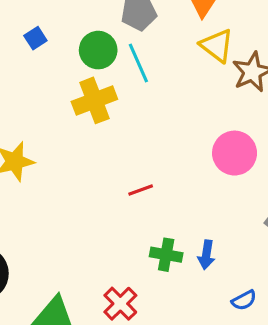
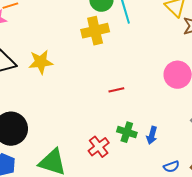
red cross: (120, 304) -> (99, 147), moved

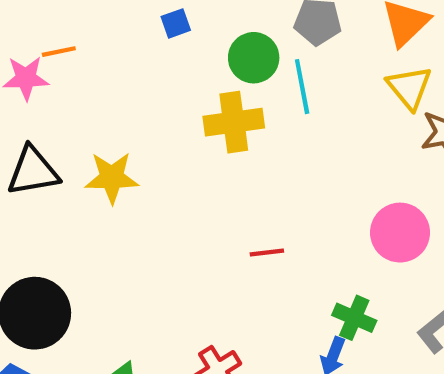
green cross: (127, 132) -> (354, 318), moved

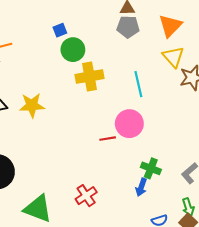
green circle: (254, 58) -> (73, 50), moved
cyan line: (302, 87) -> (138, 84), moved
pink circle: (400, 233) -> (129, 124), moved

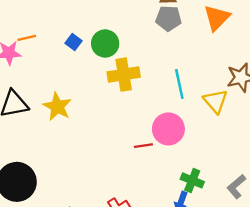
blue square: (60, 30) -> (73, 42), moved, turned -32
yellow triangle: (173, 57) -> (215, 101), moved
yellow star: (32, 105) -> (57, 106), turned 30

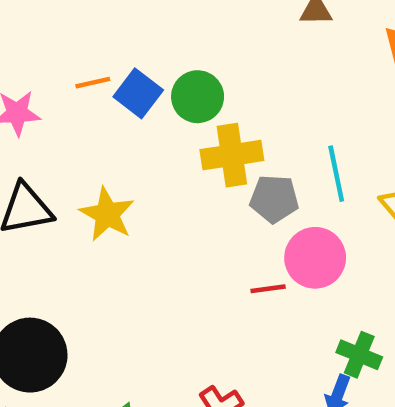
gray pentagon: (168, 18) -> (274, 199), moved
orange line: (27, 38) -> (93, 83), moved
blue square: (73, 42) -> (138, 93), size x1.5

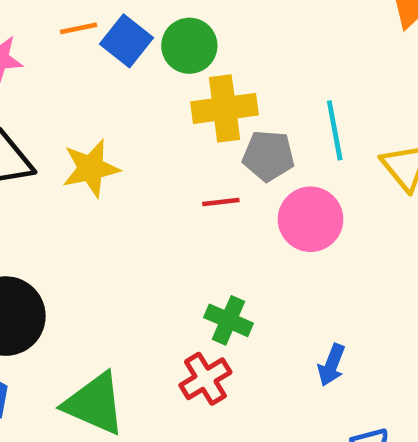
yellow star: (107, 214) -> (91, 168), turned 30
red line: (268, 289) -> (221, 202), moved
green cross: (359, 355) -> (229, 320), moved

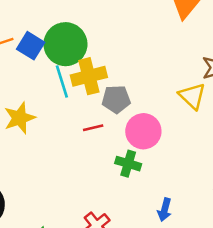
green circle: (189, 46) -> (65, 44), size x1.4
cyan line: (335, 130) -> (62, 82), moved
green cross: (229, 320) -> (128, 164), moved

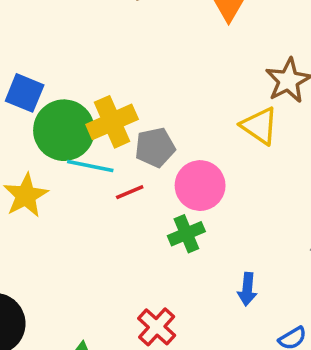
green circle: (65, 44) -> (64, 130), moved
cyan line: (62, 82) -> (90, 166), moved, turned -52
green cross: (128, 164) -> (186, 234), turned -30

